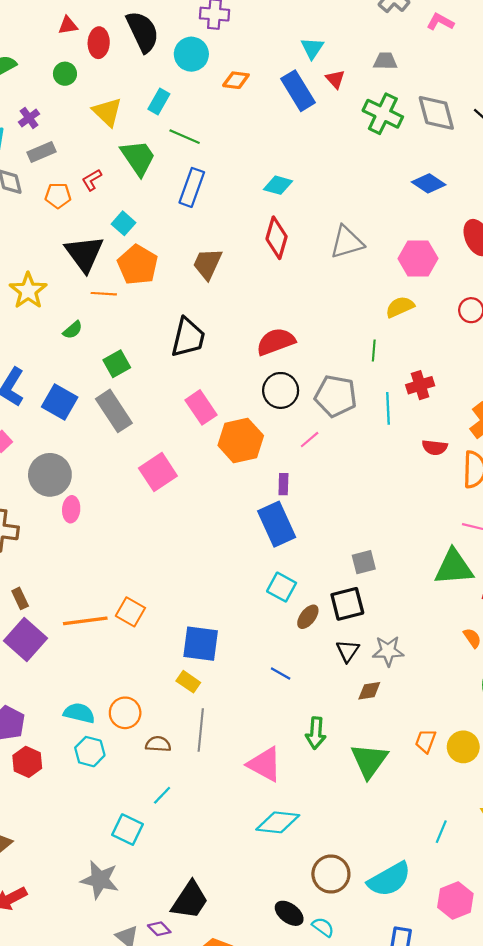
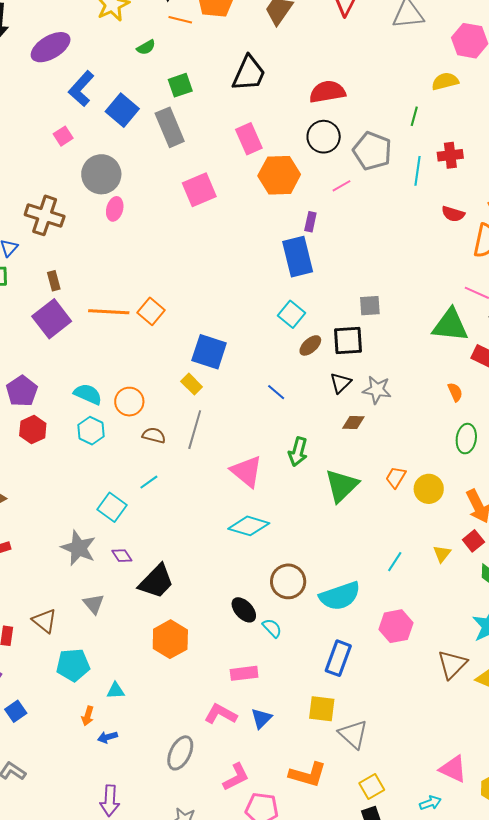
purple diamond: (159, 929) -> (122, 556), moved

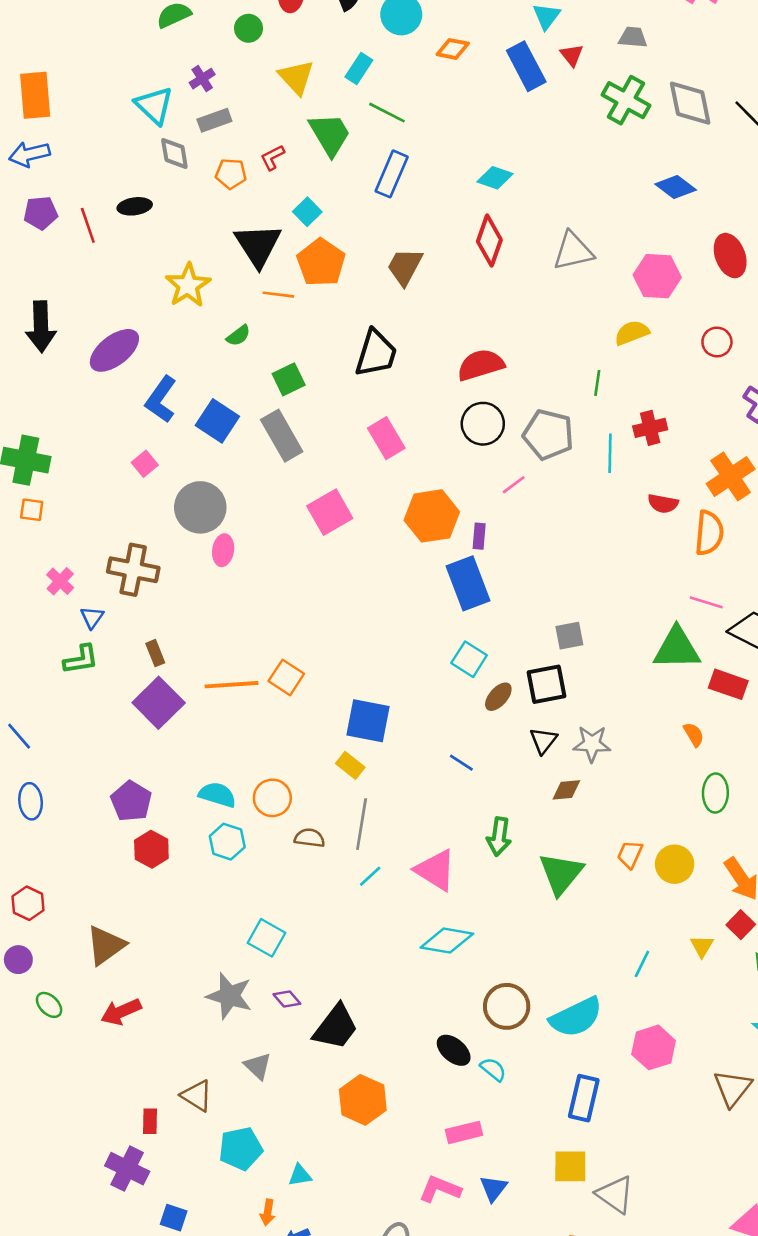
orange hexagon: (279, 175) -> (432, 516), moved
cyan line: (149, 482) -> (370, 876), moved
blue square: (16, 711) -> (174, 1218), turned -30

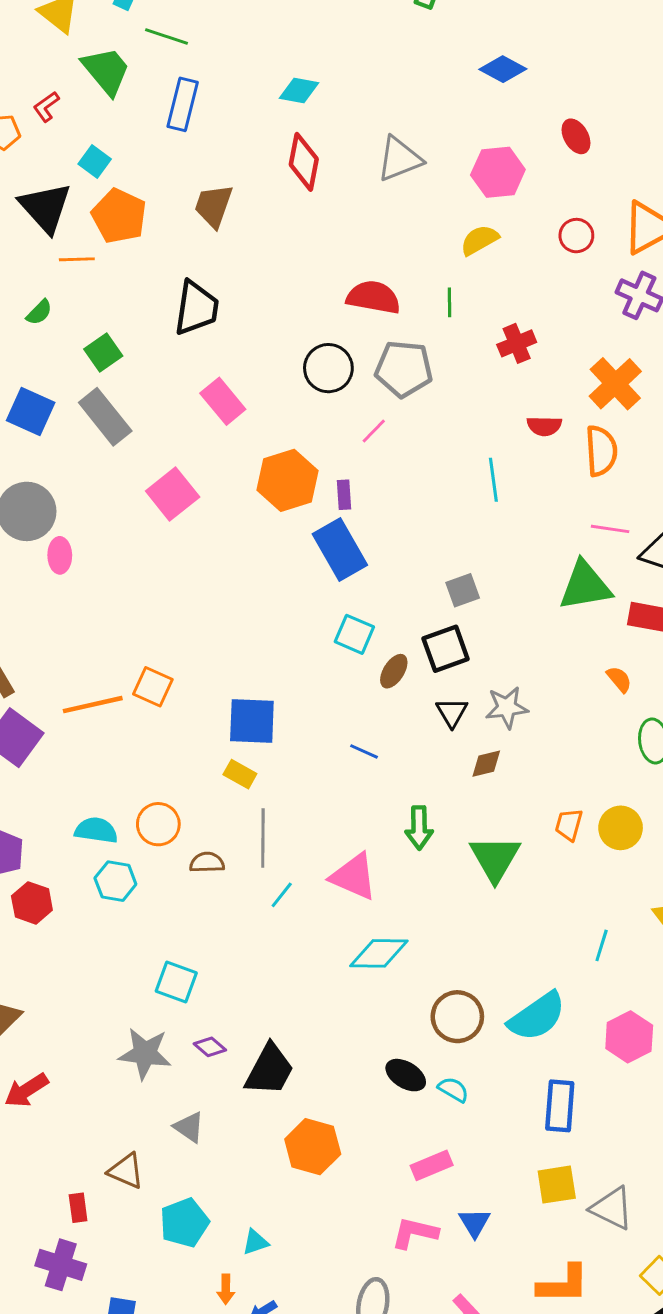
red ellipse: (730, 256) -> (576, 136), size x0.7
red semicircle: (481, 365) -> (373, 297), moved, turned 36
cyan line: (610, 453) -> (493, 480), moved

